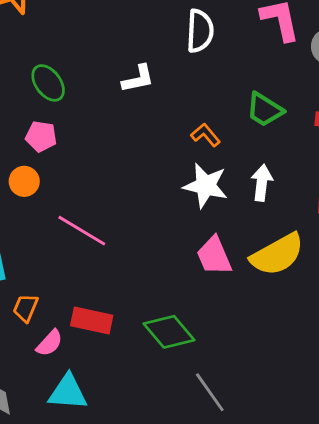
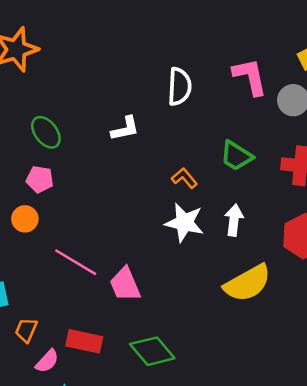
pink trapezoid: (214, 256) -> (125, 284), moved

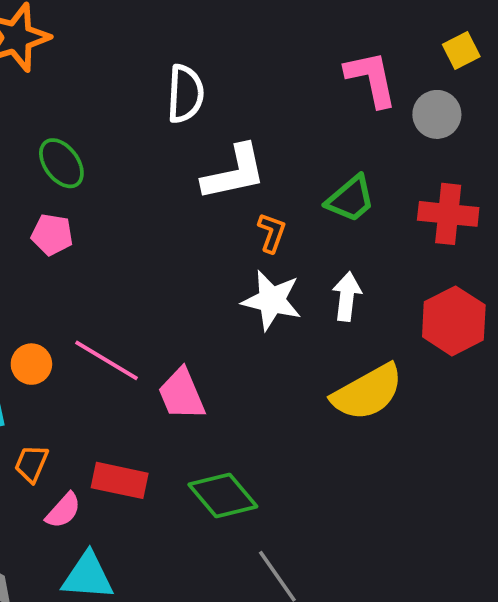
white semicircle: (179, 87) -> (185, 94), moved
white L-shape: (125, 129) -> (234, 173), moved, size x1.5
green trapezoid: (236, 156) -> (351, 199), turned -72
orange L-shape: (184, 178) -> (272, 233), turned 60
orange circle: (25, 219) -> (31, 364), moved

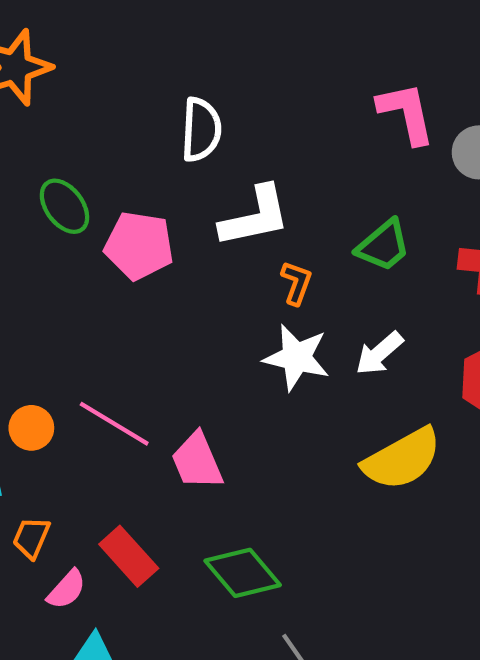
pink pentagon: (52, 235) -> (139, 246), moved, size x1.5
white arrow: (347, 297) -> (379, 353), turned -138
red rectangle: (120, 480) -> (129, 556), turned 36

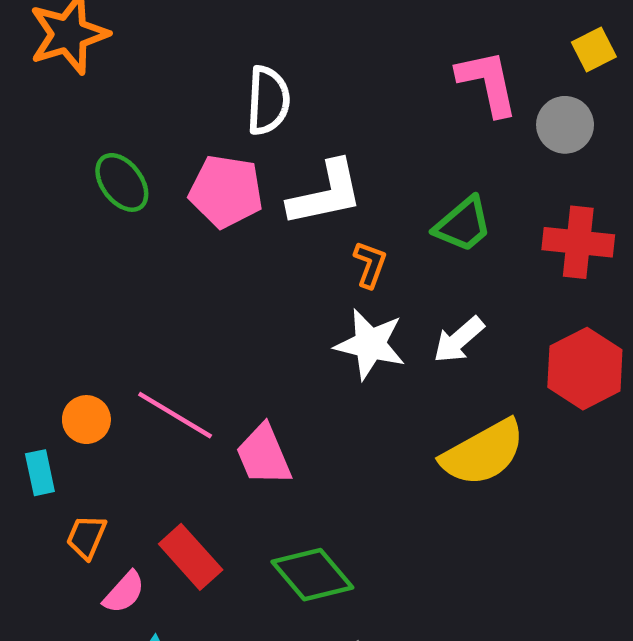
pink pentagon: (139, 246) -> (226, 191), moved

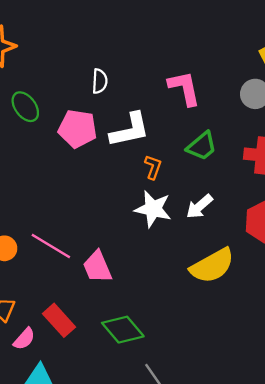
pink L-shape: (487, 83) -> (184, 88), moved
white semicircle: (268, 100) -> (100, 81), size x0.7
green ellipse: (122, 182) -> (25, 107), moved

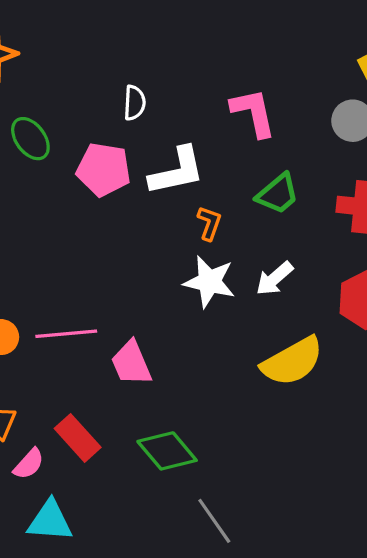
pink line: (51, 246) -> (66, 334), turned -36

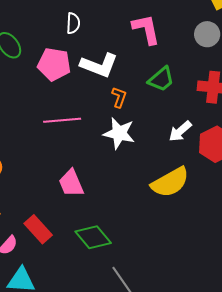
white L-shape: (177, 171) -> (99, 65), turned 33
white arrow: (274, 278) -> (180, 131), moved
pink line: (66, 334) -> (62, 120), moved

